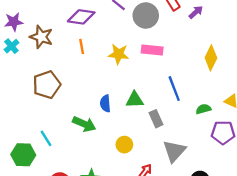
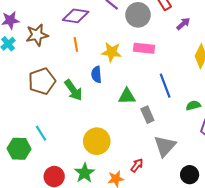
purple arrow: (196, 12) -> (183, 24), moved
brown star: (41, 37) -> (37, 35), turned -30
blue semicircle: (105, 104) -> (96, 74), moved
green arrow: (84, 124) -> (73, 90), moved, turned 30
yellow circle: (124, 145) -> (97, 141), moved, size x1.6

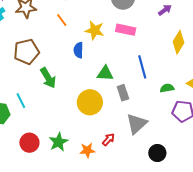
orange line: (76, 44) -> (62, 20), turned -32
green arrow: (73, 90) -> (48, 78), moved
yellow circle: (97, 141) -> (90, 102), moved

